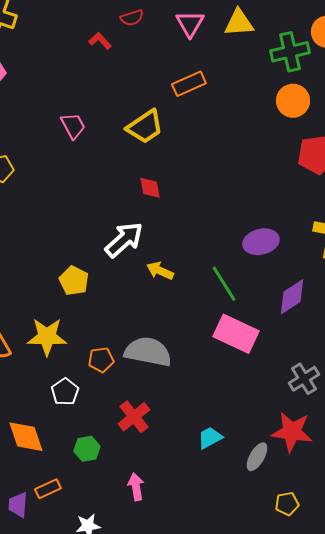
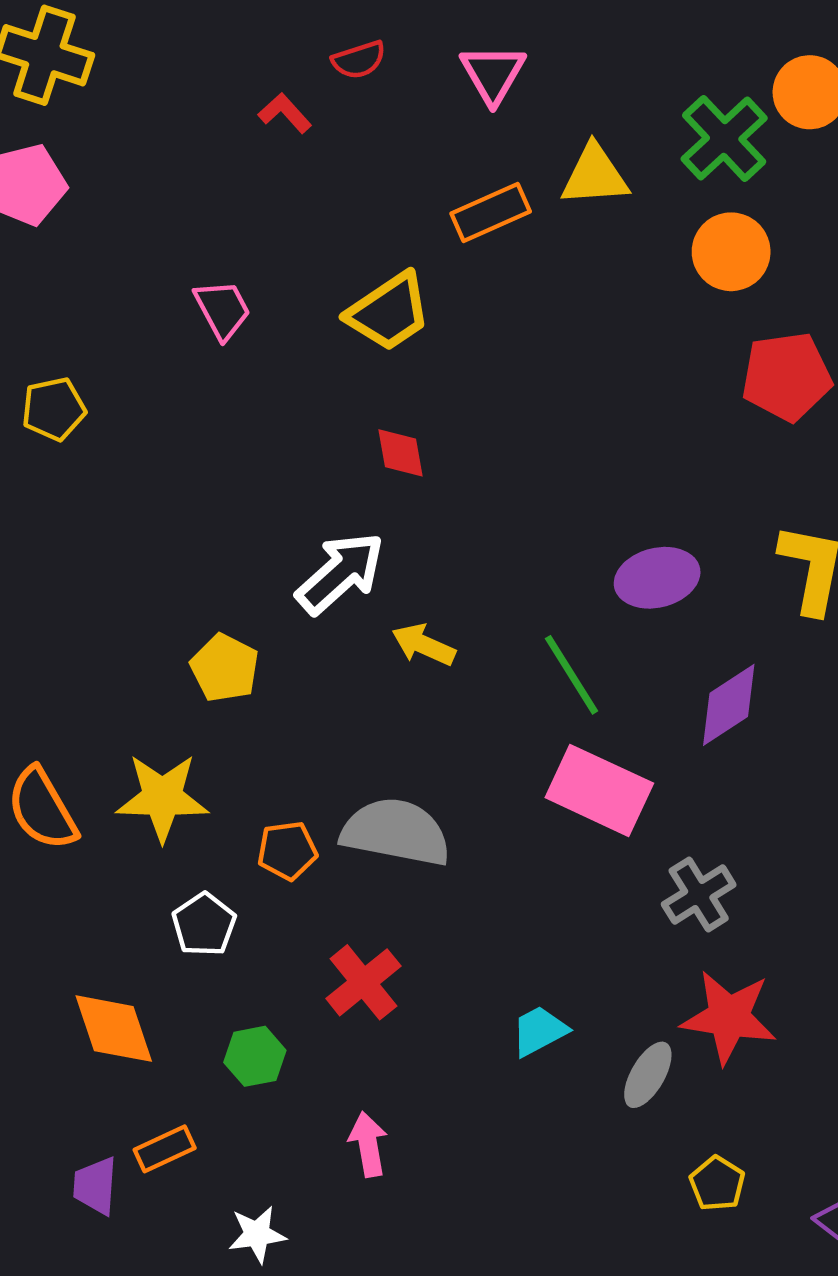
yellow triangle: (239, 23) -> (595, 175), moved
green cross: (290, 52) -> (724, 138), turned -30
gray cross: (304, 379) -> (699, 894), moved
yellow pentagon: (287, 504) -> (717, 1183), turned -30

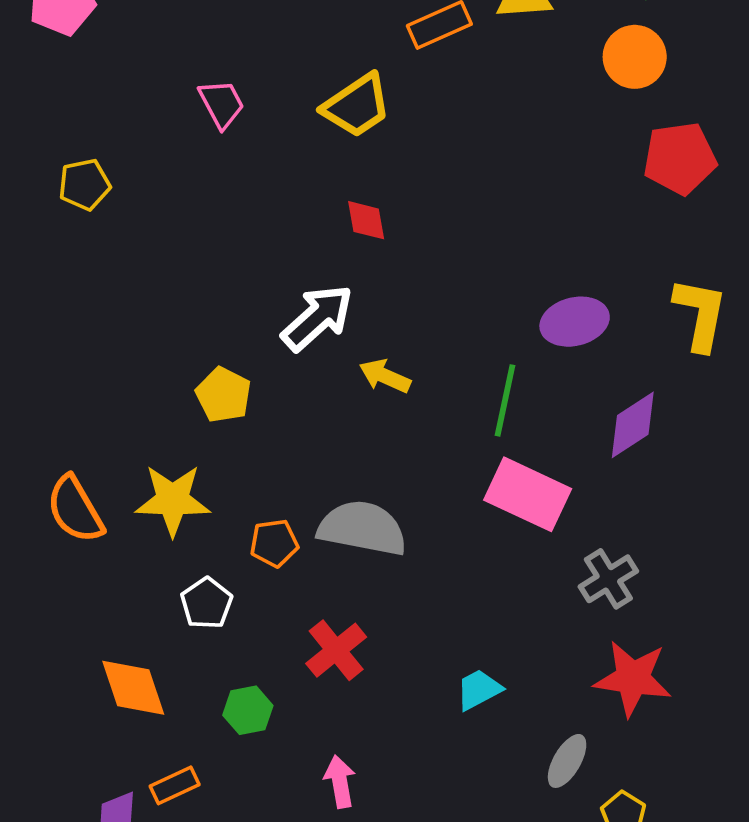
green line: (572, 675) -> (505, 400), turned 44
gray ellipse: (648, 1075) -> (567, 761), moved

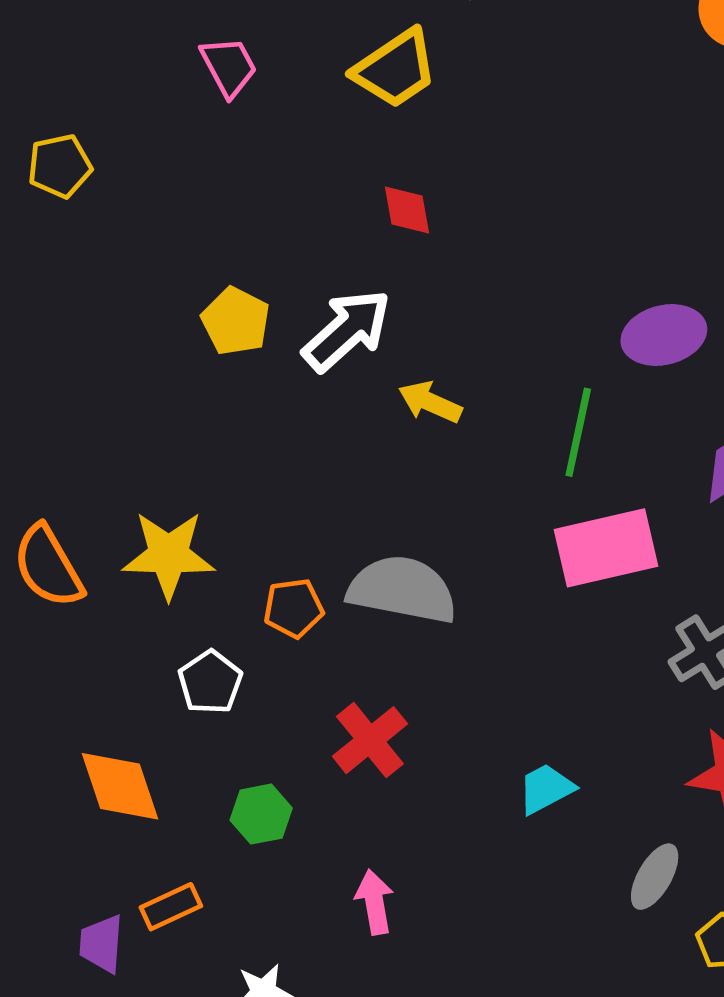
yellow pentagon: (223, 395) -> (236, 321), moved
pink rectangle: (528, 494) -> (606, 548), turned -38

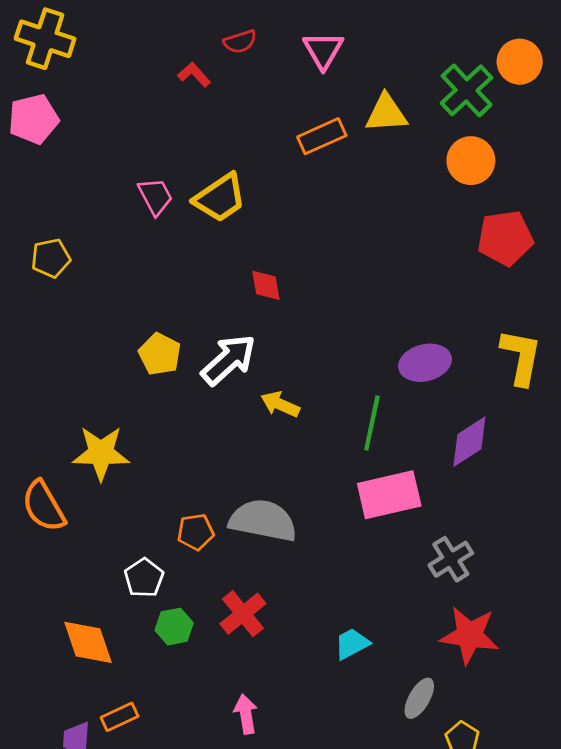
yellow trapezoid: (395, 69) -> (220, 198), moved
yellow star: (169, 555) -> (101, 453), moved
green hexagon: (261, 814) -> (174, 627), moved

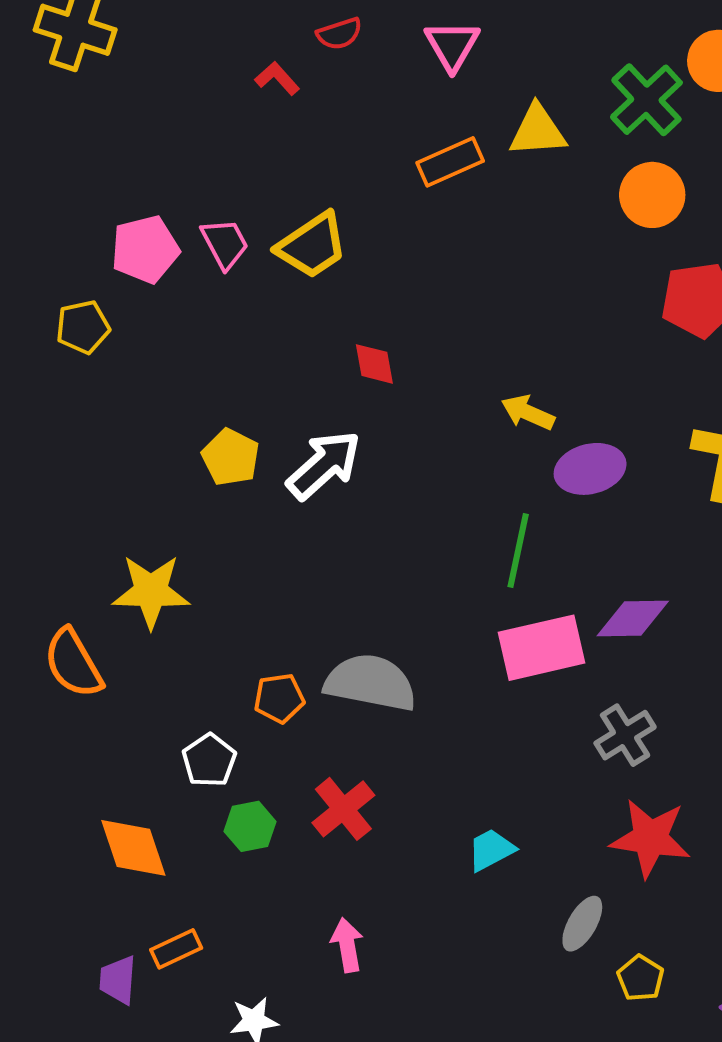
pink pentagon: (34, 119) -> (145, 249), moved
yellow arrow: (280, 404) -> (528, 413), moved
purple diamond: (469, 442) -> (633, 619), moved, turned 32

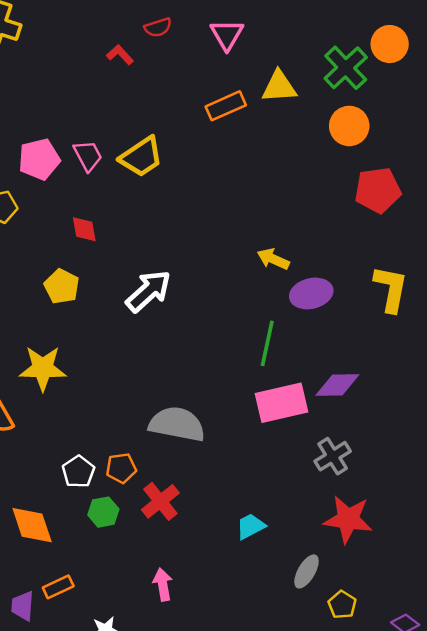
red diamond: (374, 364) -> (84, 229), moved
yellow pentagon: (231, 457) -> (62, 286), moved
orange pentagon: (279, 698) -> (121, 468), moved

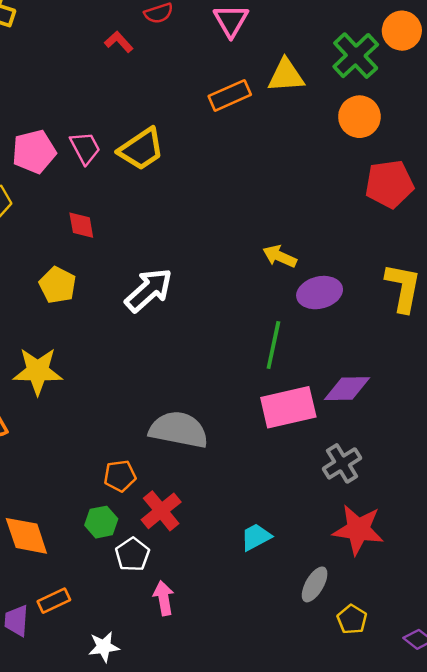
white pentagon: (78, 472) -> (132, 554), moved

